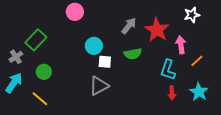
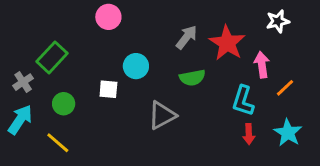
white square: (105, 62) -> (108, 89), moved
gray triangle: (99, 86) -> (162, 115), moved

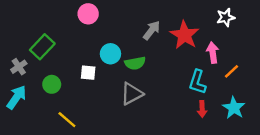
green semicircle: (192, 78) -> (135, 63), moved
yellow line: (58, 143) -> (67, 120), moved

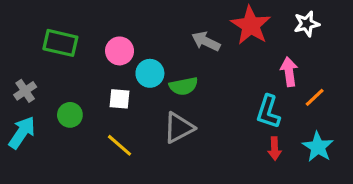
pink circle: (88, 14) -> (120, 51), moved
gray arrow: (152, 30) -> (206, 41), turned -102
red star: (184, 35) -> (251, 25), moved
green rectangle: (42, 47) -> (60, 43), moved, turned 60
yellow line: (67, 120) -> (120, 145), moved

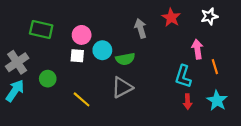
red star: (251, 25) -> (171, 17), size x0.7
gray arrow: (206, 41) -> (141, 28), turned 48
gray cross: (25, 91) -> (17, 62), size x1.5
orange line: (315, 97) -> (215, 67), turned -64
white square: (120, 99) -> (77, 56), moved

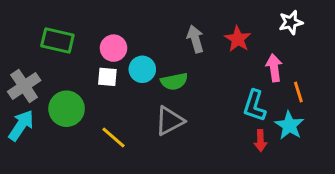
red star: (171, 17) -> (238, 39), moved
green circle: (48, 79) -> (67, 109), size x1.5
cyan star: (217, 100) -> (289, 125), moved

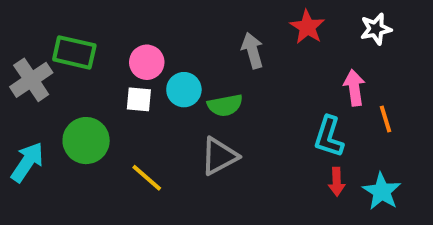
red star: (238, 39) -> (307, 27), moved
gray cross: (24, 86) -> (31, 80), moved
cyan star: (289, 125) -> (382, 191), moved

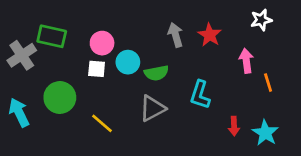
red star: (307, 27) -> (210, 35), moved
cyan L-shape: (329, 137) -> (200, 95), moved
cyan arrow: (27, 162) -> (19, 112), turned -60

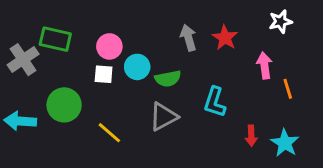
cyan arrow: (19, 112) -> (20, 121), turned -60

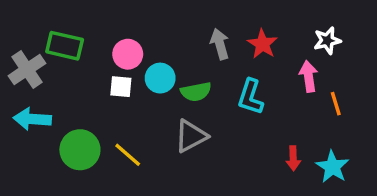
white star: (281, 22) -> (327, 41), moved
cyan L-shape: (215, 102) -> (251, 97), moved
green circle: (64, 105) -> (80, 150), moved
cyan arrow: (20, 121) -> (32, 119), moved

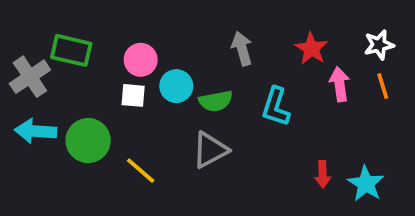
white star: (327, 41) -> (379, 45), moved
red star: (262, 44) -> (311, 49), moved
orange line: (336, 104) -> (383, 86), moved
green circle: (80, 150) -> (88, 141), moved

